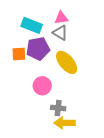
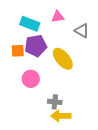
gray triangle: (60, 33) -> (82, 31), moved
pink circle: (42, 86) -> (31, 79), moved

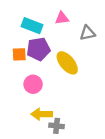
gray triangle: (82, 31) -> (87, 33), turned -42
gray cross: (55, 102) -> (57, 126), moved
yellow arrow: (61, 116) -> (42, 114), moved

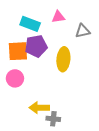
orange square: (19, 54) -> (18, 51), size x1.5
yellow ellipse: (67, 63) -> (63, 59), turned 45
pink circle: (33, 84) -> (15, 78), moved

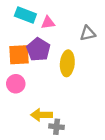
pink triangle: (58, 17) -> (48, 23), moved
cyan rectangle: (30, 24) -> (25, 15), moved
purple pentagon: (36, 46) -> (38, 49), turned -30

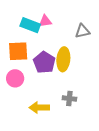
cyan rectangle: (25, 15) -> (30, 25), moved
purple pentagon: (38, 49) -> (44, 62), moved
gray cross: (57, 127) -> (69, 98), moved

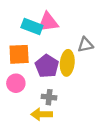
pink triangle: (45, 21) -> (48, 22), size x1.5
gray triangle: (82, 31) -> (85, 45), moved
gray cross: (69, 98) -> (49, 97), moved

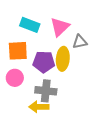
pink triangle: (48, 22) -> (60, 27), moved, turned -35
purple pentagon: (47, 66) -> (44, 62), turned -30
gray cross: (49, 97) -> (46, 91), size x1.5

